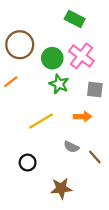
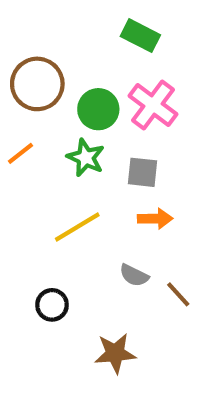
green star: (59, 84) -> (86, 158), moved
gray square: (95, 90) -> (142, 172), moved

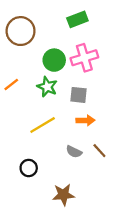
green rectangle: (140, 36) -> (77, 19), turned -48
brown circle: (37, 84) -> (21, 31), moved
pink cross: (153, 105) -> (84, 58), turned 36
brown line: (178, 294) -> (99, 151), moved

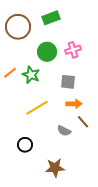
green rectangle: (77, 19) -> (51, 18), moved
pink cross: (84, 58) -> (73, 50), size x0.7
green star: (47, 87) -> (31, 75), moved
brown line: (99, 151) -> (83, 122), moved

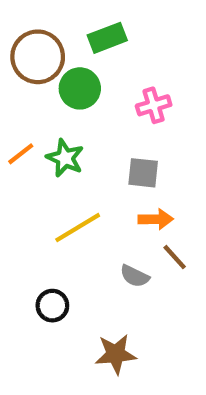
green circle: (47, 52) -> (80, 88), moved

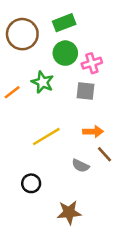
green circle: (80, 88) -> (65, 53), moved
green star: (65, 158) -> (43, 82), moved
gray square: (143, 173) -> (86, 91), moved

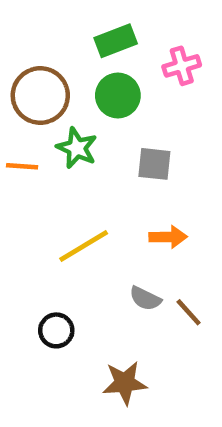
brown circle: (22, 34) -> (40, 96), moved
pink cross: (92, 63) -> (182, 66), moved
orange line: (12, 92) -> (22, 166), turned 42
brown line: (104, 154) -> (189, 312), moved

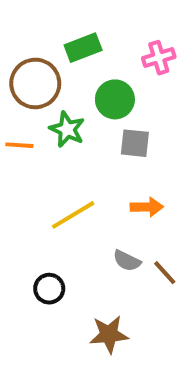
green rectangle: (116, 41) -> (83, 48), moved
green circle: (118, 96) -> (115, 99), moved

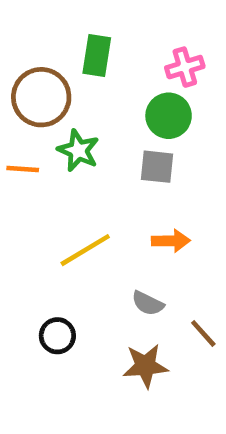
green rectangle: (83, 48) -> (97, 55), turned -60
green circle: (115, 99) -> (169, 116), moved
brown line: (165, 273) -> (203, 333), moved
brown star: (109, 334) -> (145, 366), moved

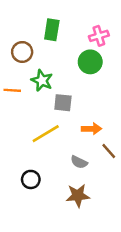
brown circle: (41, 97) -> (22, 52), size x0.7
gray square: (157, 167) -> (63, 103), moved
brown line: (203, 333) -> (109, 151), moved

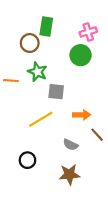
brown circle: (22, 52) -> (30, 43), moved

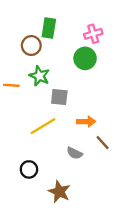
brown star: (69, 175) -> (59, 192), moved, turned 30

